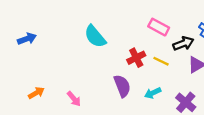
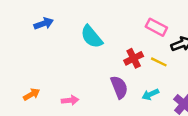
blue arrow: (27, 39) -> (44, 24), moved
pink arrow: (74, 99) -> (70, 100), turned -56

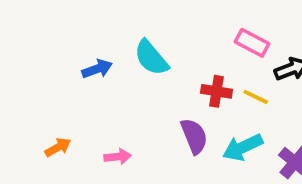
blue arrow: (44, 24) -> (97, 69), moved
red cross: (134, 58) -> (217, 91), turned 36
cyan arrow: (150, 94) -> (243, 147), size x1.5

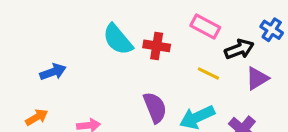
blue arrow: (97, 69) -> (53, 72), moved
red cross: (217, 91) -> (157, 46), moved

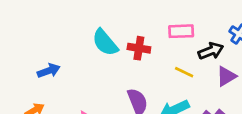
pink rectangle: (205, 26) -> (181, 31), turned -30

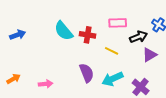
blue arrow: (49, 71) -> (18, 35), moved
yellow line: (184, 72) -> (112, 51), moved

